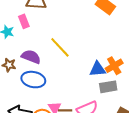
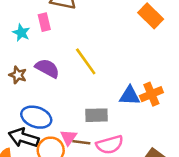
blue ellipse: (33, 80) -> (36, 117), moved
gray rectangle: (108, 87) -> (97, 115), moved

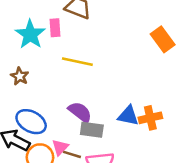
cyan star: (21, 33) -> (30, 34), size x1.6
yellow line: (86, 61) -> (77, 62), moved, turned -52
purple semicircle: (47, 68) -> (80, 112), moved

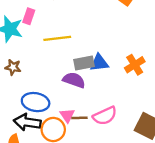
pink rectangle: (55, 28) -> (29, 16), turned 42
blue triangle: (128, 116) -> (99, 63), moved
gray rectangle: (92, 130) -> (84, 63), moved

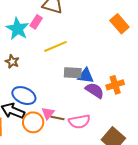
yellow line: (57, 38) -> (55, 46), turned -30
purple semicircle: (74, 80) -> (95, 90), moved

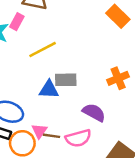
blue triangle: (86, 76) -> (49, 90), moved
orange cross: (115, 85) -> (118, 78), moved
purple semicircle: (95, 90) -> (94, 112), moved

